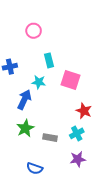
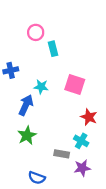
cyan rectangle: (49, 60) -> (53, 49), moved
cyan cross: (77, 133) -> (81, 141), turned -32
gray rectangle: (50, 138) -> (62, 154), moved

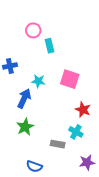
purple star: (82, 168) -> (87, 162), moved

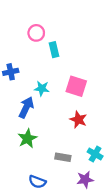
red star: (83, 110) -> (78, 120), moved
cyan cross: (76, 132) -> (95, 154), moved
purple star: (87, 162) -> (85, 180), moved

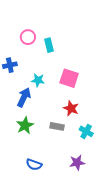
pink circle: (36, 33) -> (28, 37), moved
cyan cross: (95, 154) -> (86, 131), moved
gray rectangle: (63, 157) -> (57, 126), moved

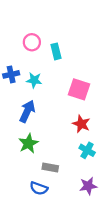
cyan star: (38, 80) -> (34, 80), moved
gray rectangle: (57, 126) -> (50, 168), moved
cyan cross: (86, 131) -> (87, 150), moved

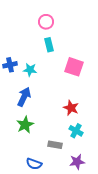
pink circle: (32, 42) -> (46, 22), moved
pink square: (79, 89) -> (74, 67), moved
gray rectangle: (50, 168) -> (55, 145), moved

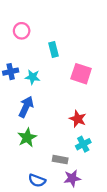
pink circle: (46, 22) -> (22, 31), moved
cyan cross: (76, 131) -> (83, 144), turned 32
purple star: (77, 162) -> (72, 178), moved

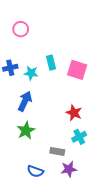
cyan rectangle: (54, 50) -> (51, 63), moved

